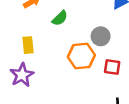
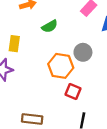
red square: (112, 67) -> (73, 92), moved

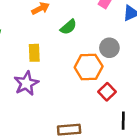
red square: (73, 92) -> (107, 92), turned 35

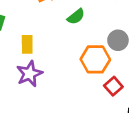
yellow rectangle: (34, 53) -> (27, 44), moved

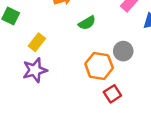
yellow rectangle: (27, 44) -> (37, 42), turned 30

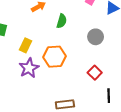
green semicircle: (87, 23) -> (62, 21), turned -32
orange hexagon: (99, 66) -> (55, 57), moved

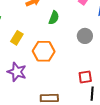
purple star: (29, 68) -> (17, 72), moved, turned -30
red square: (95, 73) -> (85, 77), moved, turned 32

